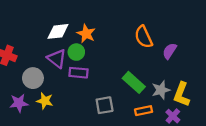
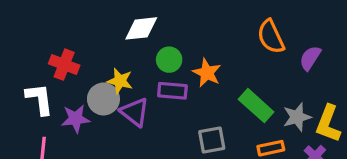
orange star: (86, 34) -> (207, 73), moved
purple triangle: (57, 59) -> (135, 112), moved
yellow star: (45, 101) -> (120, 81), moved
purple star: (19, 103) -> (76, 119), moved

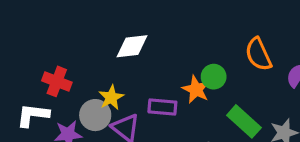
green circle: (169, 60) -> (214, 77), moved
yellow star: (120, 81) -> (111, 97), turned 30
white L-shape: (40, 99) -> (33, 115), turned -76

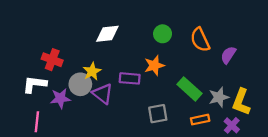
green circle: (214, 77) -> (163, 34), moved
orange star: (196, 89) -> (154, 66), turned 30

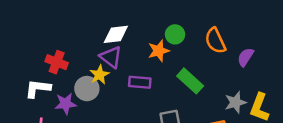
orange star: (154, 66) -> (159, 51), moved
green rectangle: (190, 89) -> (190, 81), moved
purple triangle: (103, 94) -> (111, 57), moved

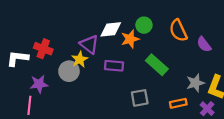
white diamond: (116, 34) -> (111, 29), moved
purple semicircle: (246, 57) -> (204, 44), turned -70
white L-shape: (38, 89) -> (18, 58), moved
purple star: (65, 104) -> (39, 84), moved

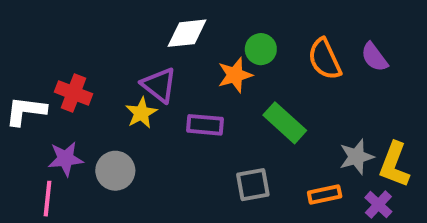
white diamond: (111, 29) -> (187, 33), moved
purple semicircle: (204, 44) -> (374, 57), moved
gray circle: (69, 71) -> (115, 171), moved

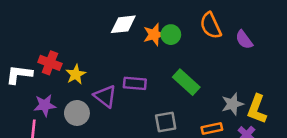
orange semicircle: (325, 59) -> (211, 26), moved
orange star: (235, 75) -> (154, 35), moved
purple triangle: (159, 85) -> (105, 96), moved
yellow star: (141, 113) -> (76, 74), moved

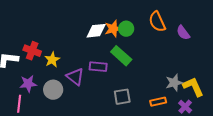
white diamond: (123, 24) -> (96, 31), moved
green rectangle: (186, 82) -> (121, 56), moved
yellow L-shape: (257, 109) -> (193, 87), turned 135

